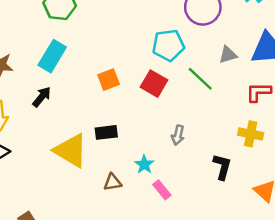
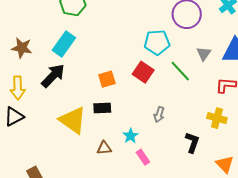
gray triangle: (228, 55) -> (204, 54), turned -42
orange square: (109, 80) -> (107, 79), moved
black arrow: (42, 97) -> (53, 76), size x1.5

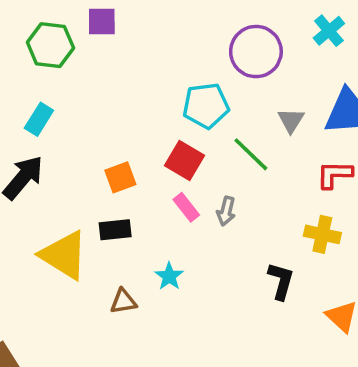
cyan rectangle: (64, 44) -> (39, 119), size x0.7
gray arrow: (159, 115) -> (226, 211), moved
pink rectangle: (143, 157) -> (186, 207), moved

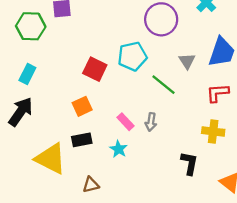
red square: (185, 160) -> (95, 69), moved
cyan star: (169, 276) -> (119, 149), moved

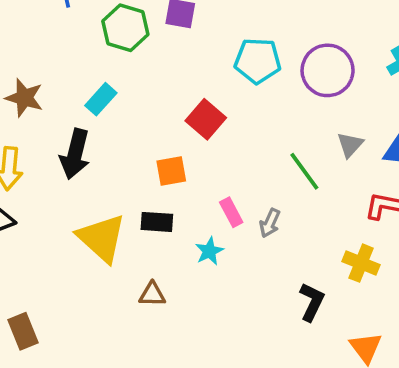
cyan pentagon: (132, 56) -> (258, 61), moved
black arrow: (21, 112) -> (75, 154), turned 144

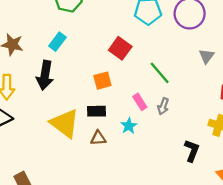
green line: (304, 171) -> (160, 73), moved
brown triangle: (152, 294) -> (98, 138), moved

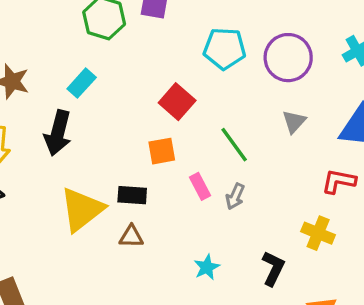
gray triangle: (207, 56) -> (294, 122), moved
orange square: (102, 81) -> (162, 151), moved
yellow triangle: (65, 123) -> (82, 210), turned 40
cyan star: (129, 126) -> (207, 267), moved

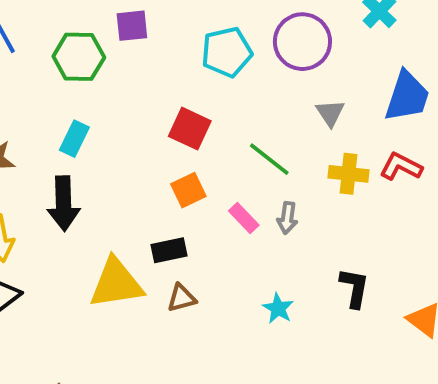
red L-shape: (339, 181) -> (401, 167), turned 32
yellow triangle: (82, 210) -> (116, 283), turned 45
yellow cross: (318, 233) -> (349, 174), moved

